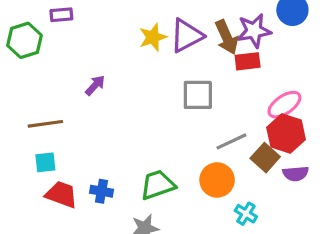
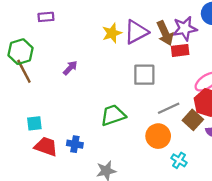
green hexagon: (24, 40) -> (20, 52), moved
brown line: (45, 124) -> (24, 71), moved, turned 70
green trapezoid: (158, 185) -> (113, 115), moved

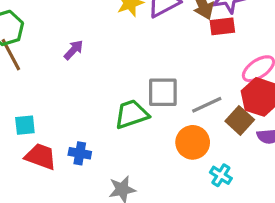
gray square: (144, 75) -> (163, 92), moved

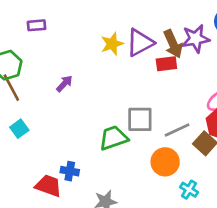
red rectangle: (222, 26) -> (166, 64), moved
cyan square: (25, 125) -> (19, 129), moved, turned -30
red trapezoid: (41, 156) -> (48, 186), moved

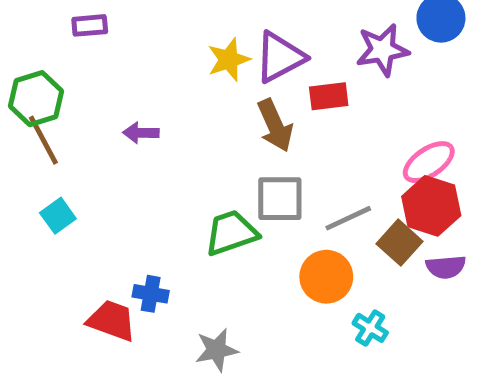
brown arrow: (173, 44) -> (275, 125), moved
purple arrow: (64, 84) -> (141, 133), turned -132

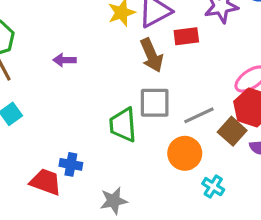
green trapezoid: (231, 233) -> (123, 125), turned -75

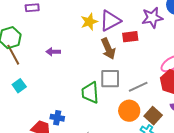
brown square: (232, 131) -> (153, 116), moved

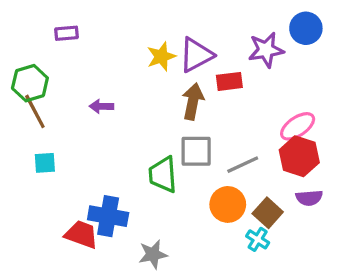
brown arrow: (108, 49) -> (193, 101), turned -145
cyan square: (19, 86) -> (45, 163), turned 32
blue cross: (57, 118) -> (108, 216), size x1.6

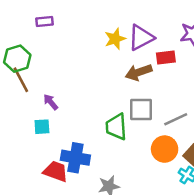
brown arrow: (193, 101) -> (139, 72), turned -120
purple arrow: (101, 106) -> (51, 102), moved, turned 49
cyan square: (45, 163) -> (42, 127), moved

